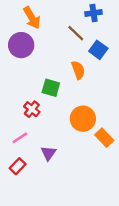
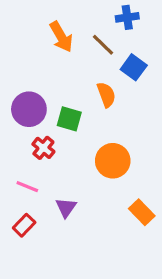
orange arrow: (32, 18) -> (61, 37), moved
purple circle: (21, 45) -> (29, 109), moved
pink line: (20, 138) -> (27, 187), turned 56
orange rectangle: (104, 138) -> (142, 212), moved

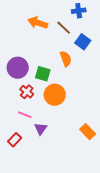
orange arrow: (61, 37) -> (38, 23), turned 138
orange circle: (113, 161) -> (55, 95), moved
pink line: (27, 187) -> (25, 115), moved

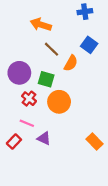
brown line: (64, 28) -> (52, 49), moved
orange semicircle: (66, 59) -> (71, 63), turned 49
purple triangle: (41, 129) -> (44, 138), turned -40
red rectangle: (15, 140) -> (14, 142), moved

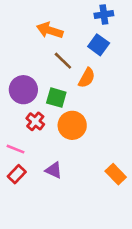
blue square: (89, 45) -> (99, 45), moved
pink line: (27, 123) -> (15, 149), moved

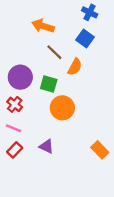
blue cross: (104, 15) -> (90, 12), turned 35
red cross: (35, 121) -> (15, 104), moved

